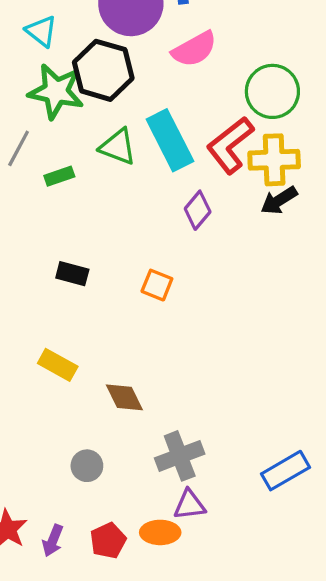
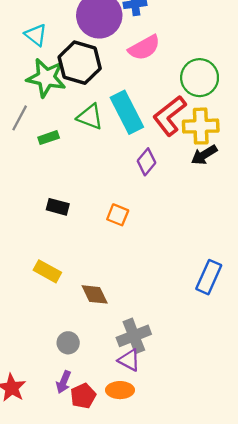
blue rectangle: (285, 471) -> (209, 277), moved, turned -36
purple triangle: (189, 505) -> (129, 360), moved, turned 35
purple arrow: (53, 541) -> (64, 382), moved

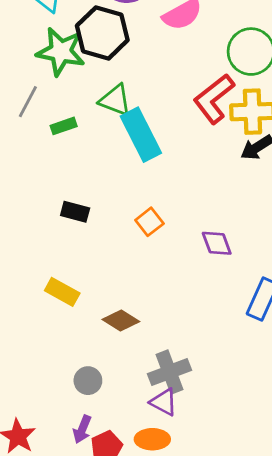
cyan rectangle: (127, 112) -> (141, 135), moved
purple diamond: (147, 162) -> (217, 243), moved, turned -60
orange square: (118, 215) -> (149, 222), turned 30
brown diamond: (95, 294) -> (121, 321), turned -32

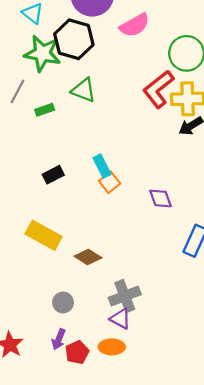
cyan rectangle: (141, 135) -> (102, 166), moved, size x0.6
black rectangle: (75, 212) -> (53, 175), turned -42
yellow rectangle: (62, 292) -> (44, 235), size x1.4

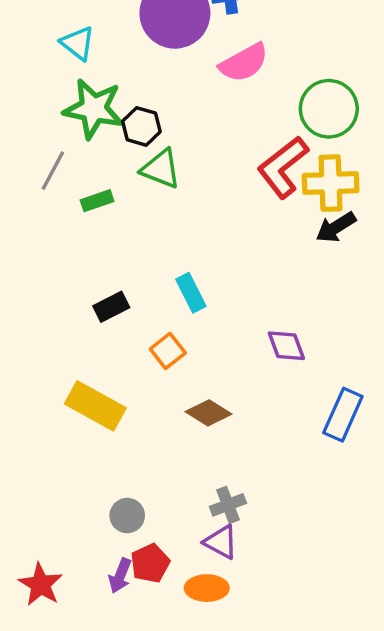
black hexagon: (74, 39) -> (141, 126), moved, size x0.6
orange square: (110, 182) -> (168, 351), moved
brown diamond: (88, 257) -> (209, 413), moved
gray cross: (125, 296) -> (228, 505), size x0.7
red pentagon: (77, 352) -> (150, 563), moved

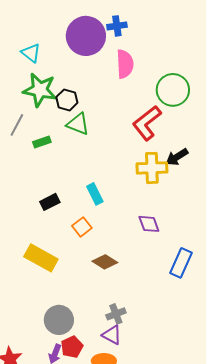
pink semicircle: (244, 63) -> (125, 64), turned -64
yellow cross: (331, 183) -> (152, 168), moved
gray circle: (127, 516) -> (59, 320), size x1.5

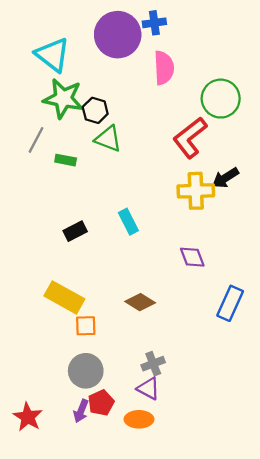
cyan triangle: (31, 53) -> (53, 55), size x1.5
green rectangle: (42, 142) -> (66, 160), turned 30
orange square: (82, 227) -> (86, 326), moved, turned 36

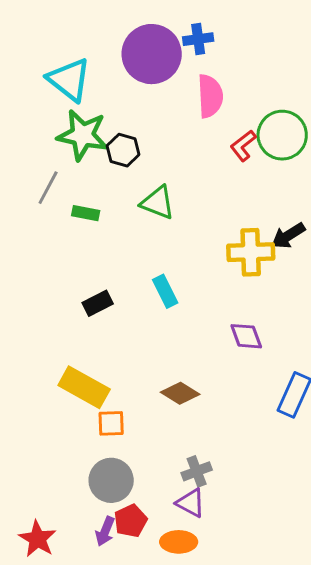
red L-shape: (190, 138) -> (243, 146), moved, size x0.6
green triangle: (108, 139) -> (158, 203), moved

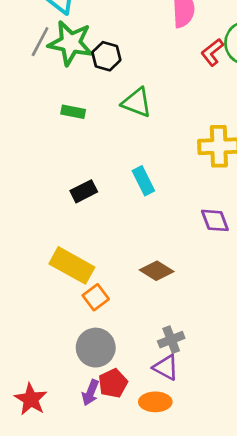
gray line: (48, 188) -> (40, 42), moved
orange square: (111, 423) -> (96, 297), turned -35

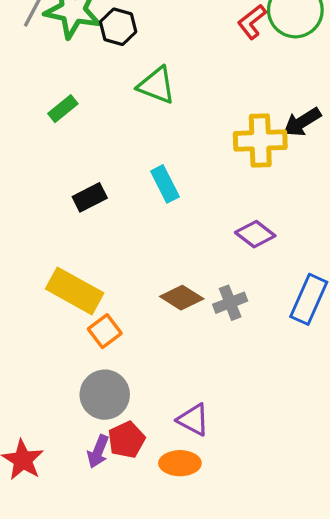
green rectangle: (73, 112) -> (63, 109), moved, turned -50
purple diamond: (215, 220) -> (255, 234), turned -32
gray cross: (171, 340) -> (230, 303), moved

